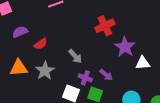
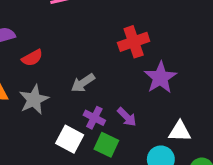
gray arrow: (75, 56) -> (83, 83), turned 91
white triangle: (143, 63) -> (180, 131), moved

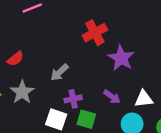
purple arrow: (127, 117) -> (112, 97), moved
purple cross: (94, 118) -> (73, 99), turned -30

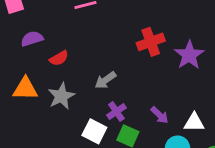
purple star: (121, 58) -> (189, 55), moved
purple cross: (73, 99) -> (116, 111), turned -30

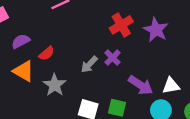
orange triangle: (25, 89) -> (24, 71), moved, turned 40
purple cross: (116, 111) -> (113, 58), moved
purple arrow: (160, 115) -> (141, 85), size x1.5

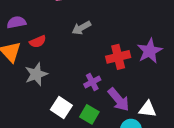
red cross: (121, 25) -> (118, 57), moved
purple cross: (113, 58) -> (92, 82), moved
gray arrow: (89, 64) -> (81, 28), moved

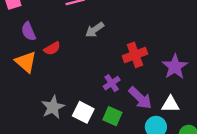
purple semicircle: (16, 22) -> (29, 31), turned -96
purple star: (150, 51) -> (175, 67), moved
gray star: (36, 74) -> (53, 107), moved

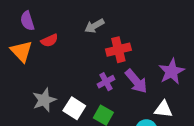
red cross: (135, 55) -> (118, 50), moved
purple arrow: (140, 98) -> (136, 81), moved

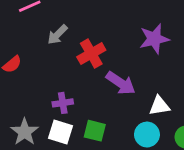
purple star: (172, 72) -> (154, 39), moved, turned 30
purple cross: (106, 82) -> (63, 103), moved, turned 35

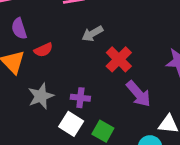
red cross: (91, 54) -> (119, 59), turned -30
gray star: (25, 132) -> (41, 96), moved

